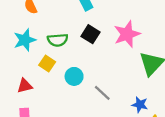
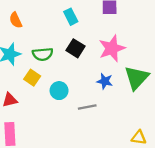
gray line: (102, 93) -> (87, 107), turned -54
blue star: (140, 105) -> (105, 81), moved

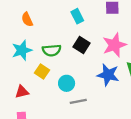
blue star: (105, 81) -> (108, 75), size x1.5
gray line: (87, 107) -> (78, 101), moved

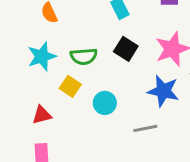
gray line: (78, 101) -> (145, 128), moved

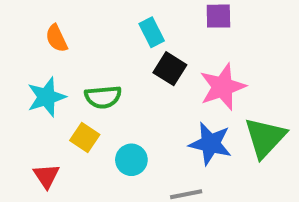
black square: (126, 49) -> (170, 69), moved
red triangle: (42, 115) -> (46, 176), turned -50

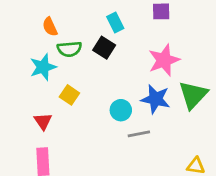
black square: (170, 69) -> (104, 48), moved
green semicircle: (103, 97) -> (69, 49), moved
cyan circle: (131, 160) -> (121, 110), moved

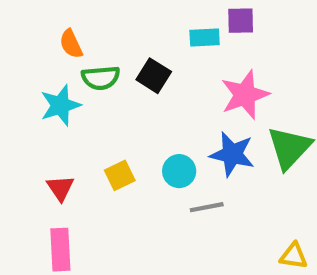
cyan rectangle: (115, 23) -> (205, 38), moved, turned -66
yellow square: (69, 95) -> (120, 175), moved, turned 30

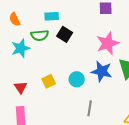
cyan rectangle: (205, 38) -> (52, 16), moved
orange semicircle: (71, 44) -> (15, 19), moved
gray line: (207, 207) -> (90, 108), moved, turned -70

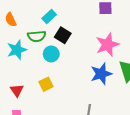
cyan rectangle: (52, 16) -> (49, 16), turned -40
blue star: (102, 71) -> (101, 74), turned -30
cyan circle: (77, 79) -> (51, 54), moved

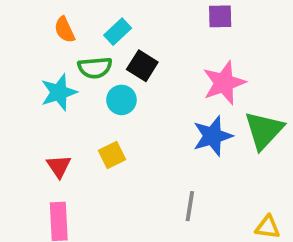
orange semicircle: (11, 20) -> (65, 30), moved

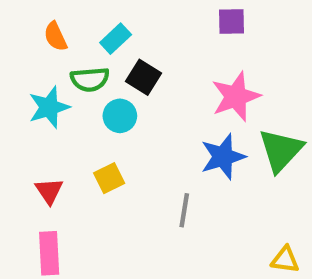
gray line: (190, 206) -> (184, 210), moved

